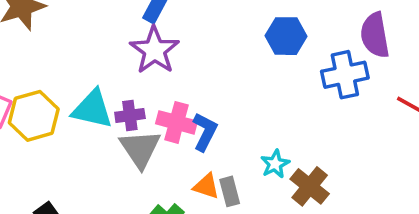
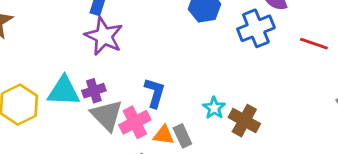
pink cross: (177, 122) -> (135, 122), moved, turned -32

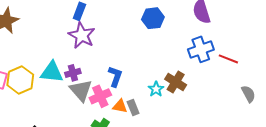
blue cross: (256, 28) -> (201, 49), moved
red line: (314, 44) -> (228, 59), moved
brown cross: (244, 121) -> (176, 82), moved

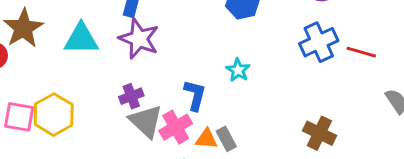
cyan triangle: (52, 72) -> (81, 39), moved
brown cross: (176, 82) -> (319, 133), moved
cyan star: (156, 89) -> (238, 70), moved

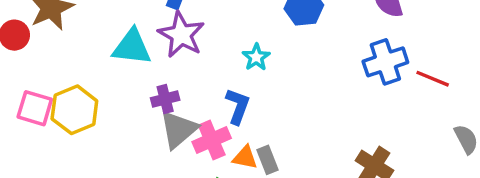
cyan triangle: (81, 39) -> (132, 47), moved
cyan star: (238, 70) -> (256, 57), moved
gray triangle: (146, 121) -> (178, 129), turned 30

